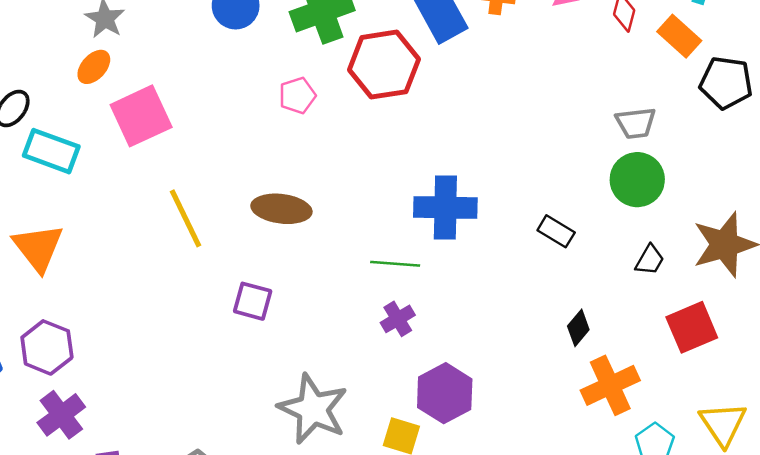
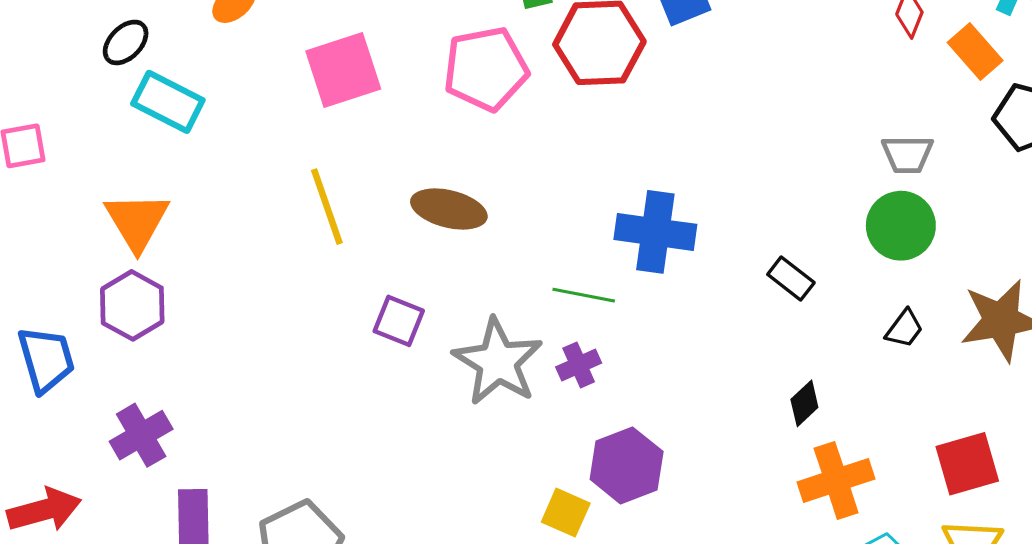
pink pentagon: (297, 95) -> (486, 69), size x1.8
pink square: (141, 116) -> (343, 70), moved
red square: (692, 327) -> (967, 464), moved
purple hexagon: (47, 347) -> (132, 305), moved
gray star: (313, 409) -> (498, 362), moved

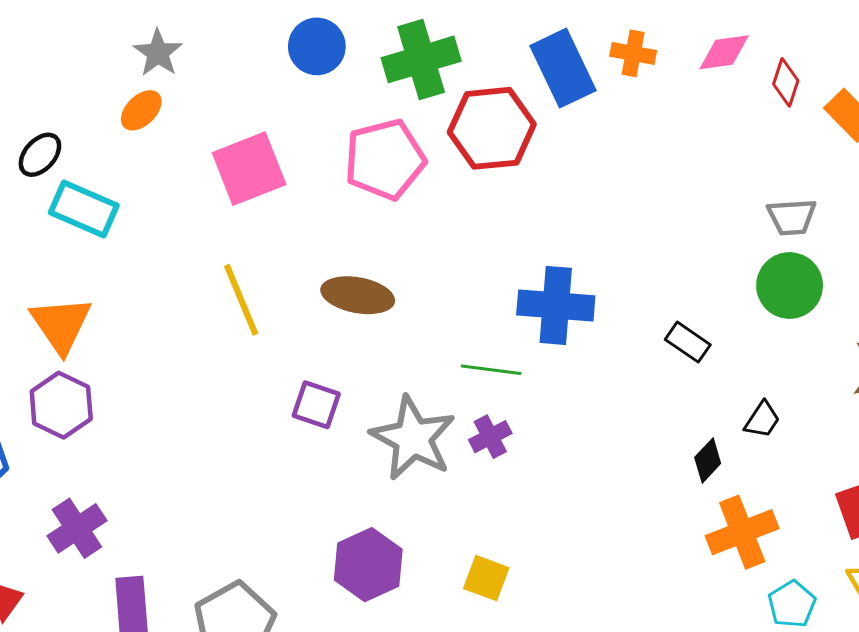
black trapezoid: (904, 329) -> (762, 420), moved
purple hexagon: (627, 465) -> (368, 565), moved

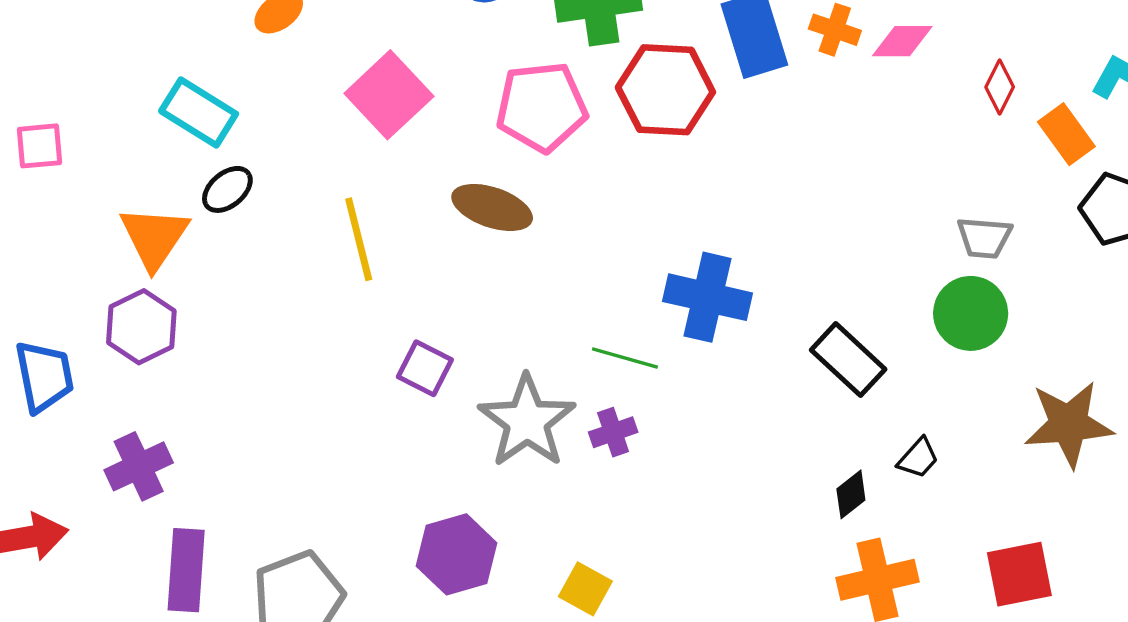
pink diamond: (724, 52) -> (902, 41), moved
black ellipse: (40, 155) -> (227, 189), moved
pink square: (249, 169) -> (389, 95), turned -30
brown ellipse: (358, 295) -> (492, 207), moved
black rectangle: (688, 342) -> (848, 360), size x1.5

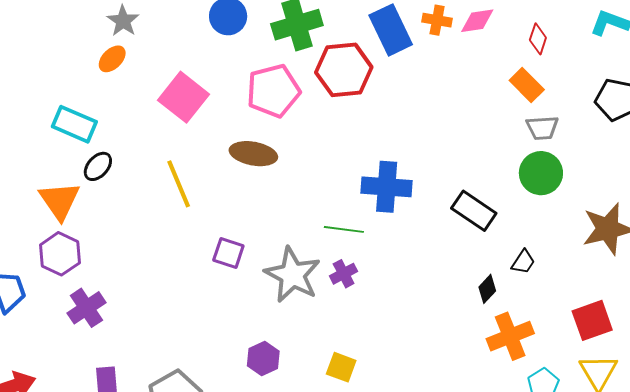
orange rectangle: (1066, 134) -> (527, 85), moved
purple cross: (139, 466) -> (86, 308), moved
purple hexagon: (456, 554) -> (263, 359), size x0.7

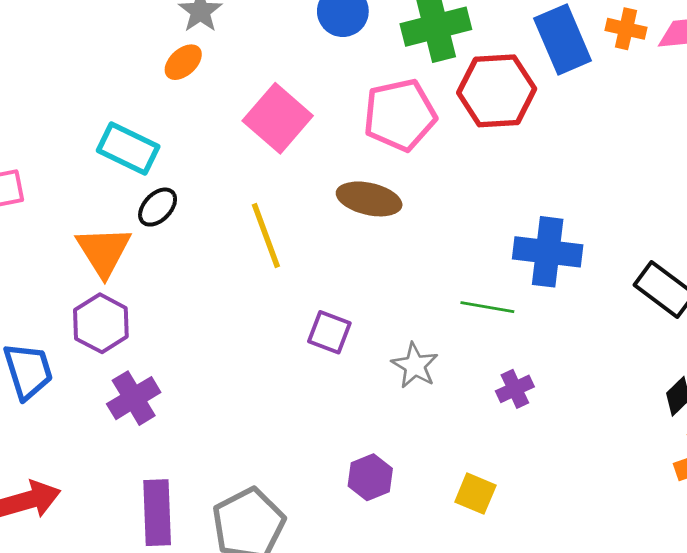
purple cross: (344, 274) -> (515, 389), moved
gray star: (292, 275) -> (415, 366), size x0.6

